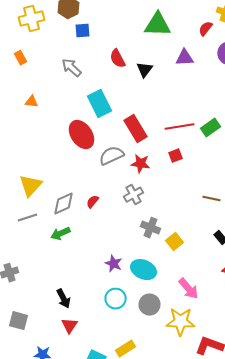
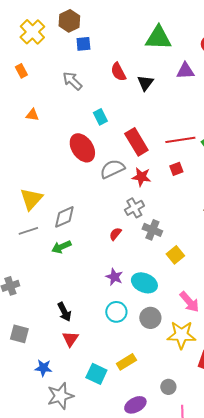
yellow cross: (32, 19) -> (32, 32), turned -30
cyan rectangle: (100, 104) -> (100, 117), size x0.6
red semicircle: (92, 202) -> (115, 234), moved
gray cross: (150, 228) -> (152, 230), moved

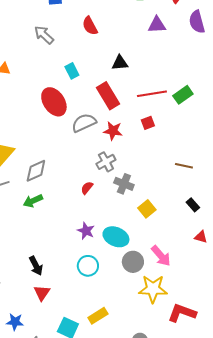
black triangle: (145, 83) -> (120, 63), moved, turned 48
gray circle: (150, 318) -> (133, 262), moved

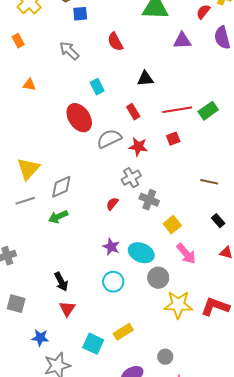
red rectangle: (108, 96) -> (133, 112), size x0.6
pink arrow: (161, 256) -> (186, 254), moved
red L-shape: (182, 313) -> (215, 307), moved

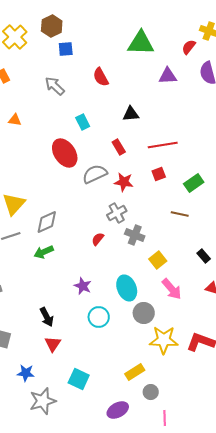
green rectangle: (208, 111) -> (194, 183), moved
brown line: (209, 182) -> (180, 214), moved
purple star: (111, 247) -> (83, 286), moved
cyan ellipse: (141, 253) -> (127, 288), turned 45
yellow rectangle: (123, 332) -> (135, 372), moved

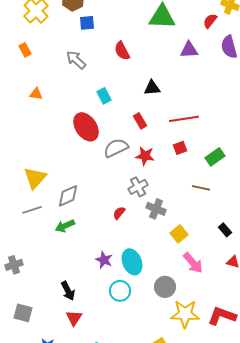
cyan ellipse: (127, 288) -> (132, 262), moved

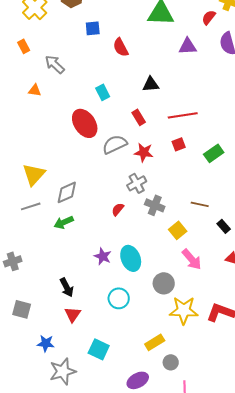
blue square: (87, 23) -> (93, 28), moved
gray arrow: (76, 60) -> (55, 64), moved
brown line: (201, 188) -> (200, 204), moved
cyan circle: (120, 291) -> (119, 298), moved

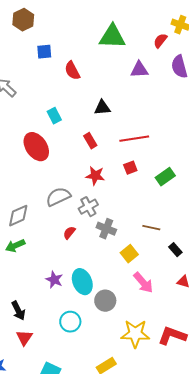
gray semicircle: (115, 144) -> (58, 197), moved
gray circle: (164, 283) -> (105, 301), moved

